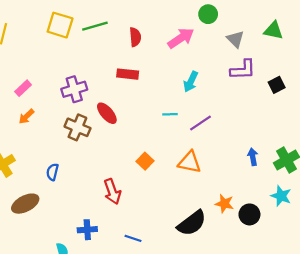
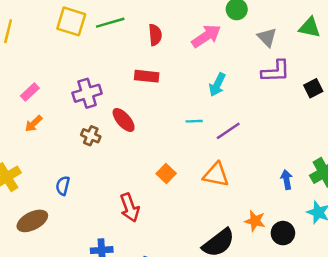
brown cross: (77, 127) -> (91, 136), size x0.7
blue arrow: (253, 157) -> (287, 180), moved

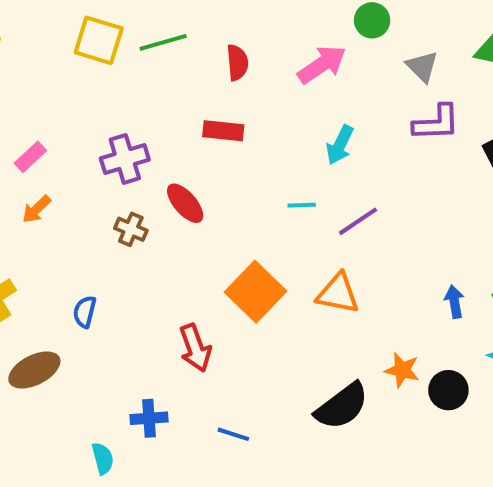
orange square: (166, 173) -> (255, 292), size x1.8

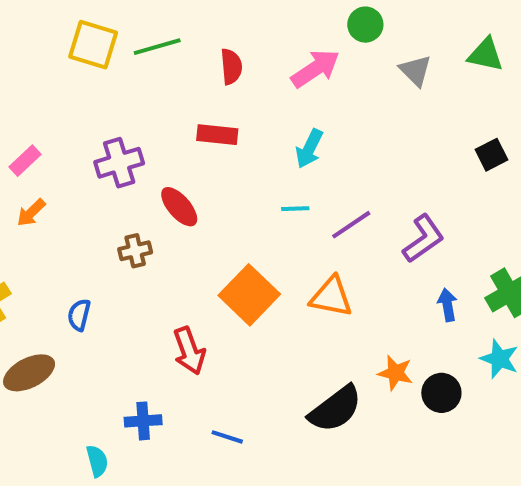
purple L-shape: (436, 123) -> (423, 239), moved, turned -33
cyan arrow: (340, 145) -> (309, 149), moved
brown cross: (131, 229) -> (135, 251), moved, turned -36

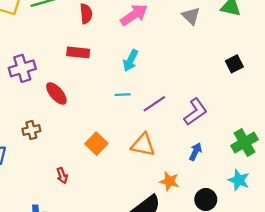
brown cross: (135, 251) -> (31, 130), moved
orange square: (249, 295) -> (96, 144), size x0.7
blue arrow: (447, 305) -> (196, 152), moved, turned 36
red arrow: (189, 351) -> (62, 176), size x0.6
orange star: (395, 373) -> (169, 181), moved

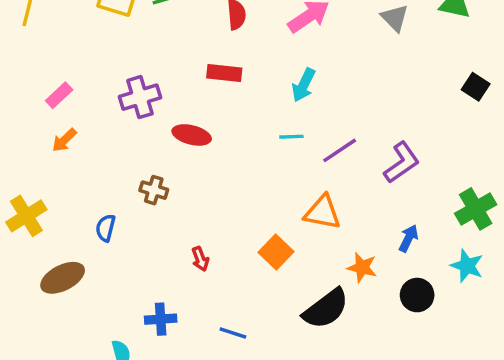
black square: (234, 64) -> (476, 87), moved, turned -30
red ellipse: (56, 93) -> (192, 135), turned -35
brown cross: (31, 130) -> (154, 190), turned 30
orange square: (96, 144) -> (276, 252), moved
blue arrow: (196, 152) -> (408, 238), moved

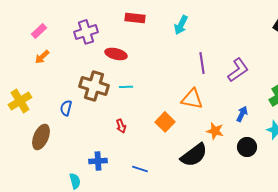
cyan line: (291, 137) -> (126, 87), moved
purple line: (340, 150) -> (202, 63), turned -65
brown cross: (154, 190) -> (94, 86), size x1.8
brown ellipse: (63, 278) -> (41, 137), turned -40

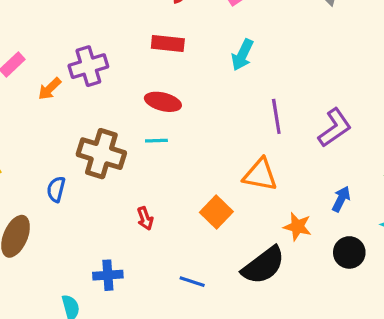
red ellipse: (116, 54) -> (163, 102), moved
orange arrow: (42, 57) -> (50, 89), moved
cyan line: (126, 87) -> (156, 141), moved
blue line: (140, 169) -> (192, 282), moved

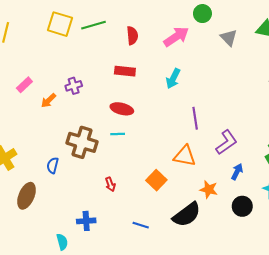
purple cross: (88, 66) -> (74, 86), size x0.7
purple L-shape: (335, 128) -> (227, 142), moved

